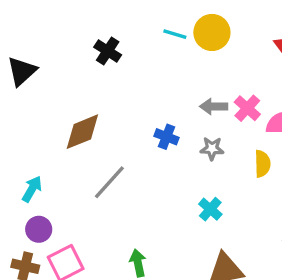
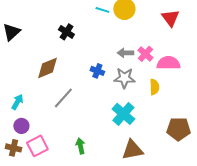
black cross: (108, 51) -> (66, 32), moved
gray star: (212, 149) -> (124, 78), size x1.5
cyan cross: (210, 209) -> (123, 114), size x1.6

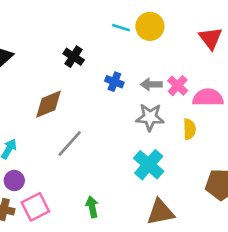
blue cross: (97, 71) -> (114, 82), moved

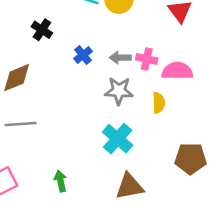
blue cross: (114, 82) -> (83, 55), turned 30
pink cross: (178, 86) -> (147, 59), turned -30
gray line: (70, 144) -> (21, 124), moved, turned 44

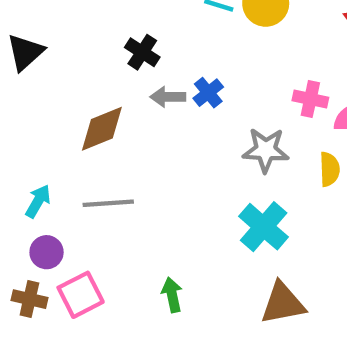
gray arrow: (120, 58) -> (168, 97), moved

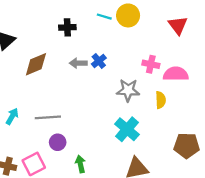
black cross: (142, 52) -> (67, 27), moved, turned -35
brown diamond: (102, 129) -> (36, 64), moved
purple circle: (47, 252) -> (58, 142), moved

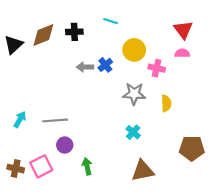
yellow circle: (128, 15) -> (134, 50), moved
brown diamond: (36, 64) -> (43, 35), moved
pink semicircle: (176, 74) -> (182, 53), moved, size x0.6
cyan cross: (127, 129) -> (133, 132), size x0.6

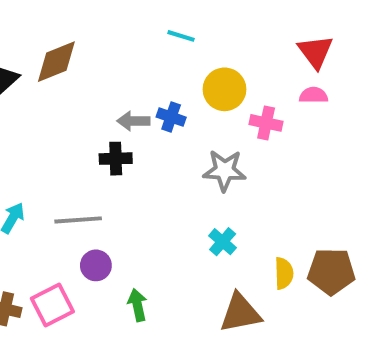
black cross: (74, 32) -> (116, 159), moved
blue cross: (105, 65) -> (171, 117), turned -32
yellow semicircle: (166, 103) -> (284, 273), moved

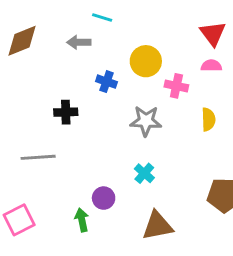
cyan line: (181, 36) -> (102, 18), moved
gray arrow: (133, 121) -> (79, 42), moved
purple circle: (96, 265) -> (104, 198), moved
yellow semicircle: (284, 273) -> (208, 119), moved

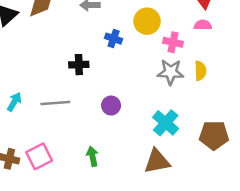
gray star: (146, 121) -> (171, 72), moved
cyan cross: (144, 173) -> (166, 123), moved, size x1.5
purple circle: (104, 198) -> (111, 105), moved

